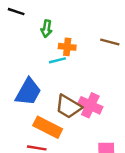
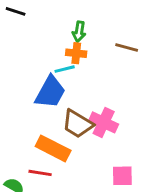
green arrow: (46, 29) -> (79, 32), moved
blue trapezoid: (28, 92) -> (50, 92), moved

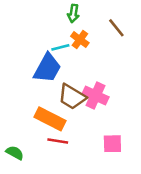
brown line: (127, 47) -> (116, 28), turned 36
orange cross: (76, 53) -> (80, 40), moved, turned 30
red line: (40, 173) -> (58, 141), moved

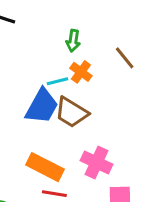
pink cross: (95, 95) -> (97, 162), moved
brown trapezoid: (72, 97) -> (72, 112), moved

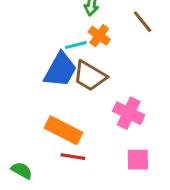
pink cross: (97, 162) -> (129, 113), moved

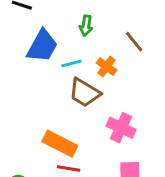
orange cross: (99, 36) -> (106, 66), moved
blue trapezoid: (60, 70) -> (42, 46), moved

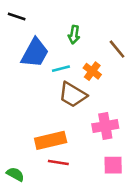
pink cross: (121, 128) -> (105, 126), turned -35
orange rectangle: (60, 144) -> (51, 140), turned -40

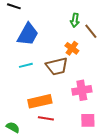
green arrow: (74, 35) -> (75, 20), moved
cyan line: (61, 69) -> (26, 65), moved
brown trapezoid: (73, 95) -> (57, 66), turned -45

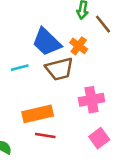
blue trapezoid: (28, 34) -> (47, 42), moved, turned 105
pink square: (88, 120) -> (99, 138), turned -35

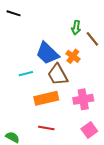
brown trapezoid: (59, 69) -> (58, 75), turned 75
orange rectangle: (38, 114) -> (46, 98), moved

